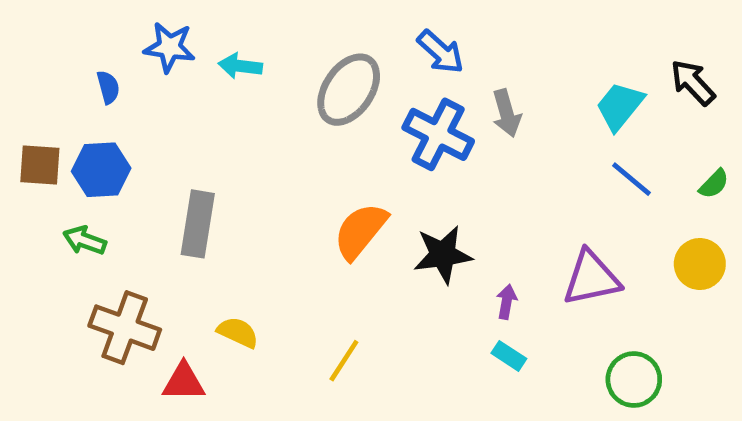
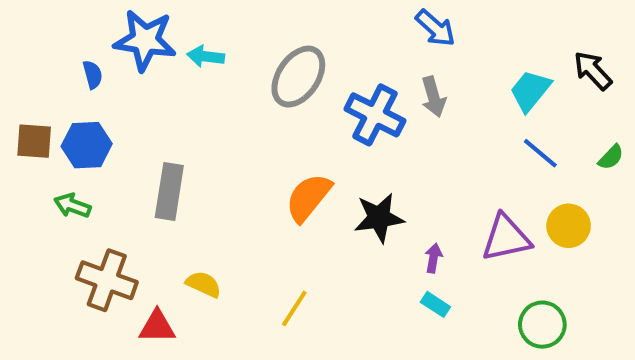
blue star: (169, 47) -> (145, 40), size x1.4
blue arrow: (441, 52) -> (435, 28), moved
yellow circle: (700, 264) -> (569, 226), moved

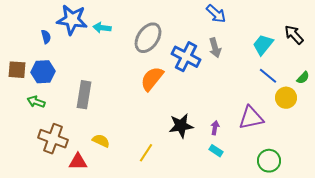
orange semicircle: (308, 198) -> (152, 79), moved
black star: (379, 218) -> (181, 126), moved
yellow circle: (569, 226) -> (286, 98), moved

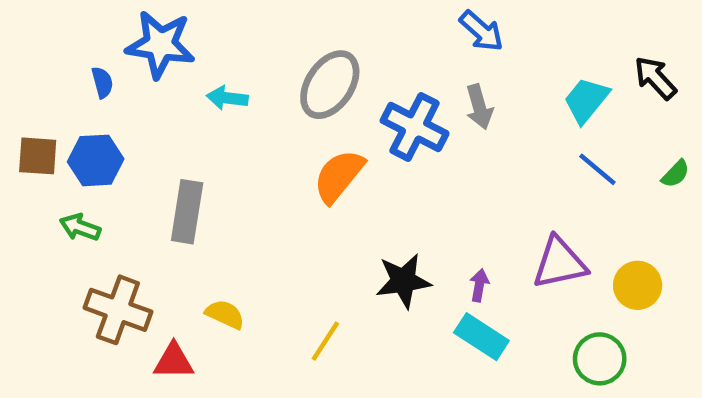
cyan arrow: (102, 28) -> (227, 98), moved
yellow circle: (286, 98) -> (638, 285), moved
cyan rectangle: (216, 151) -> (481, 337), size x1.6

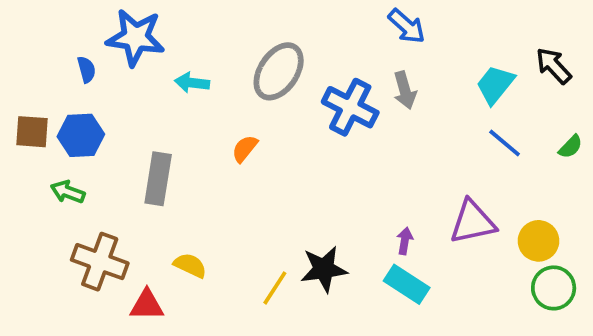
orange semicircle: (339, 176) -> (245, 149), moved, size x0.6
black star: (403, 281) -> (324, 269), moved
green circle: (600, 359) -> (554, 288), moved

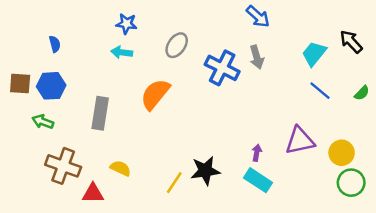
blue star: (135, 37) -> (126, 24), moved, size x0.6
gray ellipse: (279, 71) -> (177, 45), size x0.7
orange semicircle: (245, 149) -> (155, 94), size x1.8

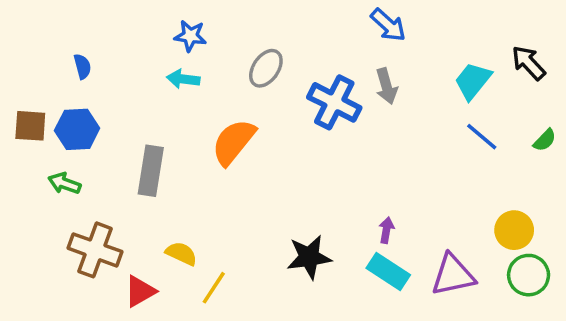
purple triangle: (300, 141) -> (453, 275), moved
yellow line: (174, 183) -> (214, 288), moved
red triangle: (93, 193) -> (140, 291), turned -30

